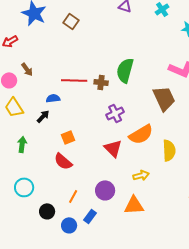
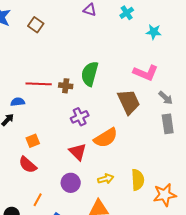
yellow semicircle: (169, 150) -> (138, 180), moved
purple circle: (105, 190) -> (71, 183), moved

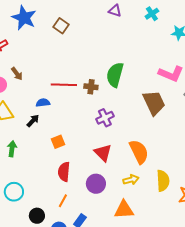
orange semicircle: (106, 138) -> (139, 152), moved, turned -85
red semicircle: (28, 165) -> (64, 172), moved, turned 54

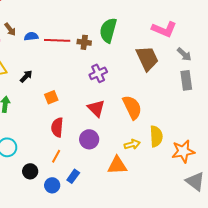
blue semicircle: (43, 103) -> (31, 36), moved
yellow arrow: (131, 180) -> (132, 144), moved

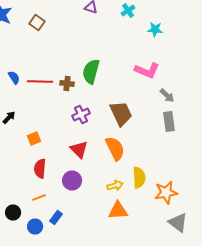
blue semicircle: (31, 36) -> (14, 78), turned 64
brown trapezoid: (147, 58) -> (121, 114), moved
orange line: (56, 156) -> (39, 198), turned 40
orange triangle: (117, 165) -> (118, 210), moved

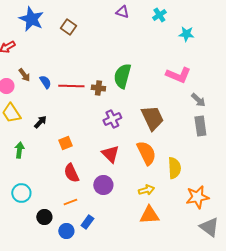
red semicircle: (40, 168) -> (71, 173), turned -30
yellow semicircle: (139, 178) -> (174, 168), moved

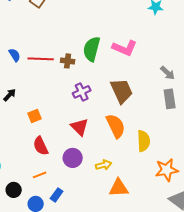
pink L-shape: (178, 75) -> (125, 48), moved
yellow arrow: (146, 190) -> (104, 165), moved

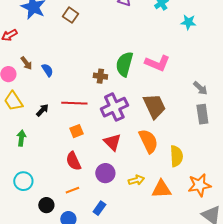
red line: (41, 59) -> (74, 103), moved
purple cross: (82, 92) -> (114, 107), size x1.5
orange square: (35, 116) -> (76, 131), moved
orange triangle: (119, 188) -> (161, 189), moved
blue rectangle: (57, 195) -> (99, 208), moved

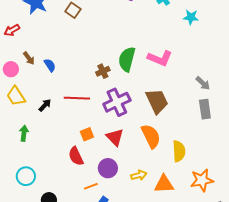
brown cross: (100, 76) -> (103, 71), turned -32
orange square: (76, 131) -> (87, 134), moved
orange line: (72, 190) -> (91, 186), moved

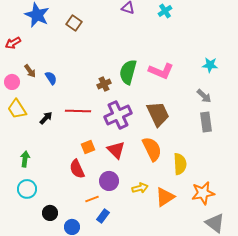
cyan star: (191, 17) -> (210, 65), moved
green arrow: (24, 133) -> (25, 159), moved
orange triangle: (164, 184) -> (165, 197), turned -30

